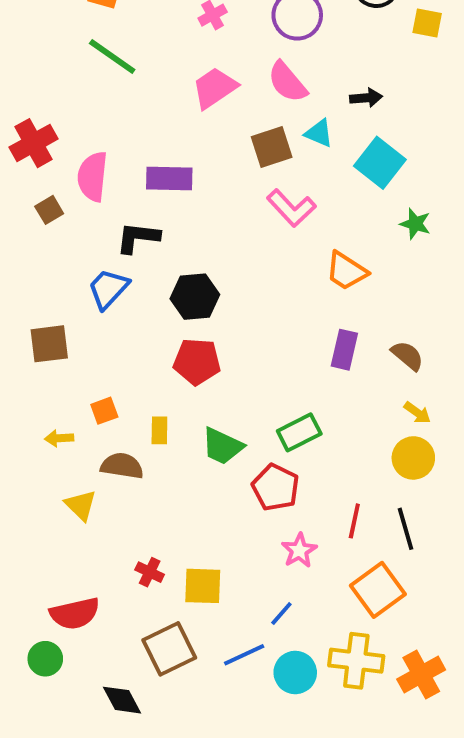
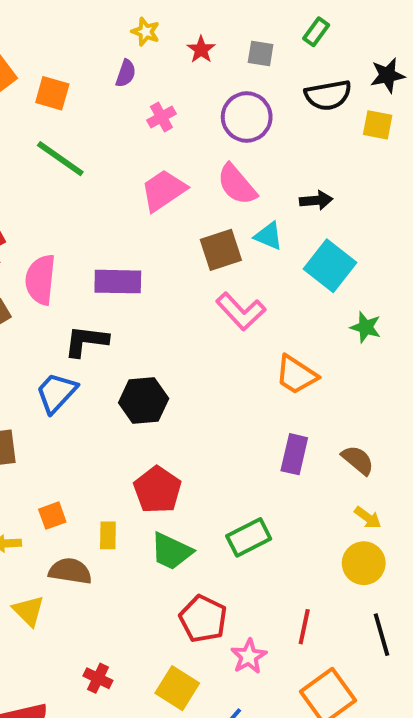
red pentagon: (197, 362) -> (157, 490), moved, turned 30
red pentagon: (276, 487) -> (203, 619), moved
black line: (405, 529) -> (382, 635), moved
yellow square: (203, 586) -> (177, 688), moved, turned 30

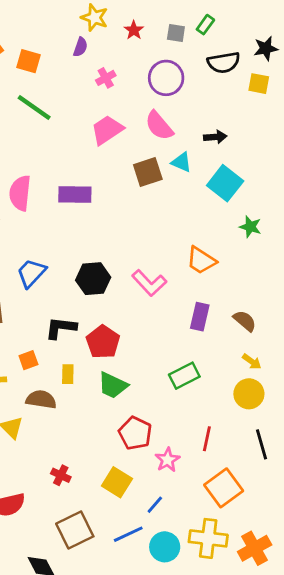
yellow star: (146, 32) -> (94, 18), size x1.4
green rectangle: (316, 32) -> (205, 25), moved
pink L-shape: (241, 311) -> (149, 283), moved
black L-shape: (86, 341) -> (61, 328), moved
green rectangle: (249, 537) -> (184, 376), moved

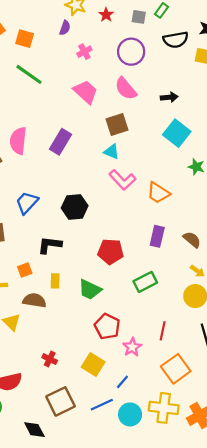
pink trapezoid: (107, 130) -> (86, 92), turned 76
cyan triangle: (182, 162) -> (112, 152), moved
purple rectangle: (75, 194) -> (61, 142), turned -60
pink L-shape: (149, 283) -> (122, 180), moved
red pentagon: (103, 342) -> (110, 252), moved, turned -30

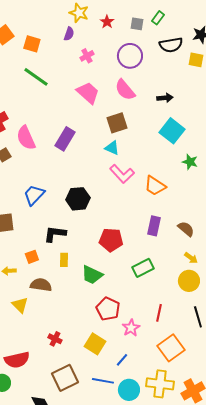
pink semicircle: (18, 141) -> (26, 138), turned -30
yellow rectangle: (55, 281) -> (64, 260), moved
blue line: (102, 405) -> (103, 381), turned 35

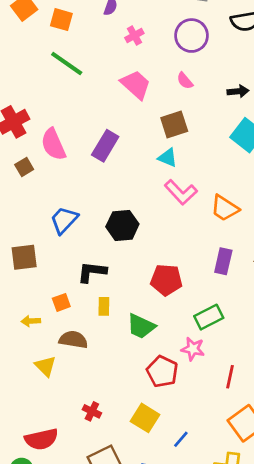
pink semicircle: (125, 90) -> (185, 81), size x0.6
pink star: (131, 328) -> (193, 349), moved, turned -30

